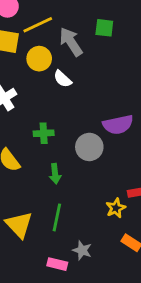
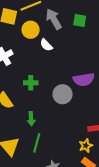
green square: (104, 28) -> (80, 20), moved
green arrow: (55, 174) -> (31, 119), moved
yellow star: (116, 208) -> (86, 146), moved

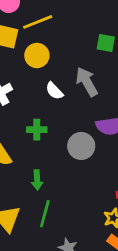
gray arrow: (54, 19) -> (87, 82), moved
white semicircle: (46, 45) -> (54, 91), moved

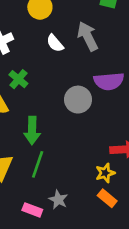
green cross: (37, 130) -> (18, 79), moved, turned 36
green arrow: (37, 180) -> (32, 130), size x1.4

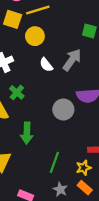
gray arrow: (88, 36) -> (72, 60), turned 60
green line: (38, 164) -> (54, 162), moved
gray star: (58, 200) -> (60, 189), moved

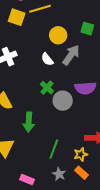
yellow circle: (35, 36) -> (58, 35), moved
green cross: (17, 92) -> (47, 88), moved

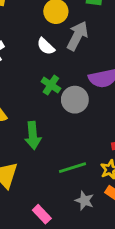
green line: (54, 149) -> (72, 168), turned 60
pink rectangle: (27, 179) -> (42, 214), turned 32

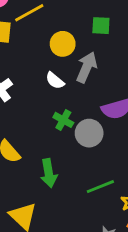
green line: (72, 168) -> (100, 187), moved

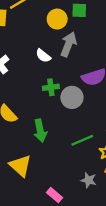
yellow circle: (63, 44) -> (57, 19), moved
green cross: (63, 120) -> (51, 87), turned -35

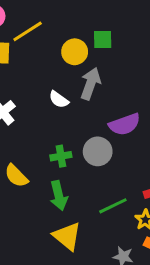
green cross: (51, 87) -> (61, 156), moved
yellow triangle: (20, 166) -> (67, 236), moved

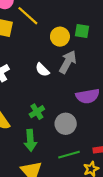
yellow line: (28, 31) -> (28, 16), turned 65
gray circle: (98, 151) -> (66, 124), moved
green cross: (61, 156) -> (37, 112), turned -32

